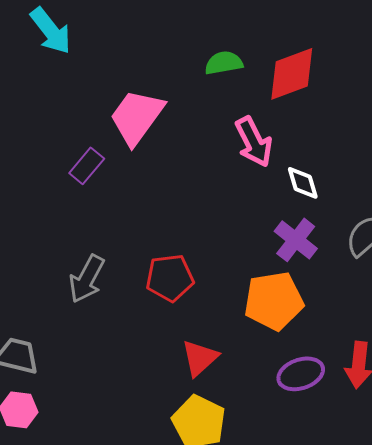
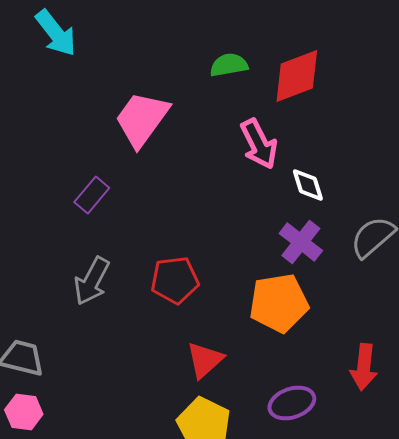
purple rectangle: (87, 166) -> (92, 195), moved
purple ellipse: (301, 374) -> (292, 403), moved

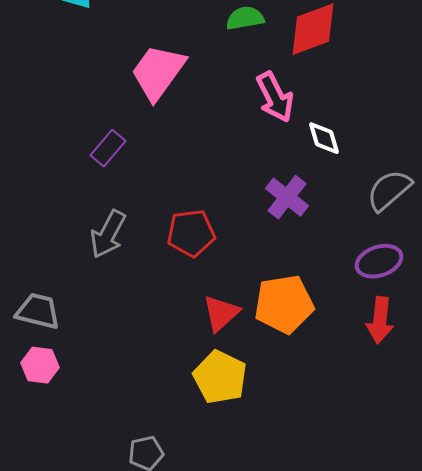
purple cross: (301, 242) -> (287, 197), moved
orange pentagon: (279, 303) -> (284, 304), moved
purple ellipse: (292, 403) -> (379, 261), moved

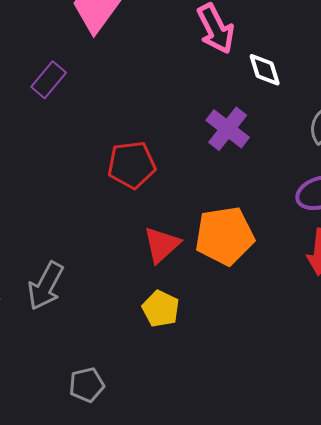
gray arrow: (108, 234) -> (46, 286), moved
yellow pentagon: (220, 377) -> (161, 309), size x0.7

